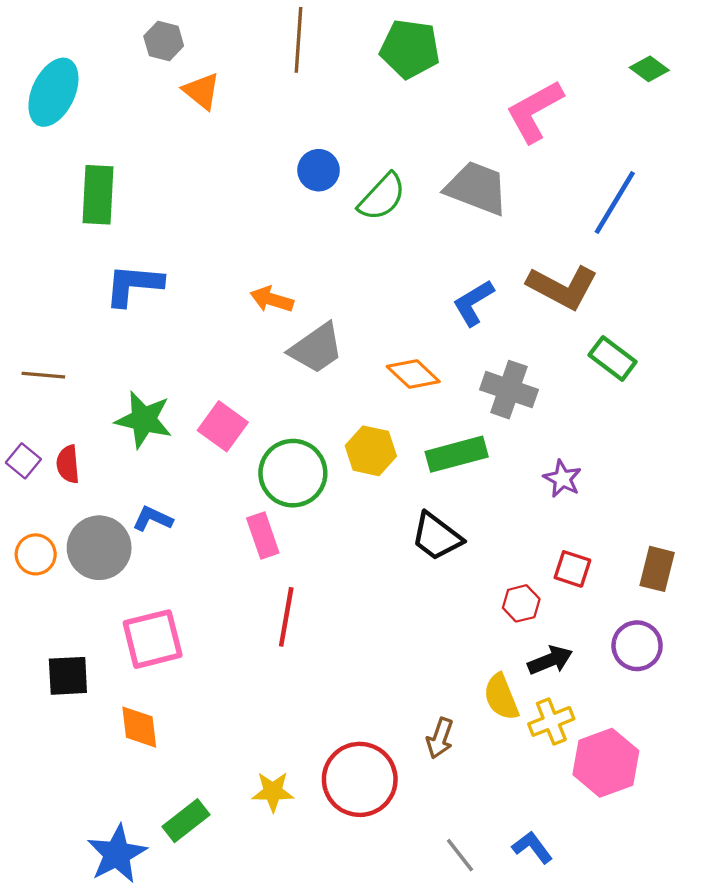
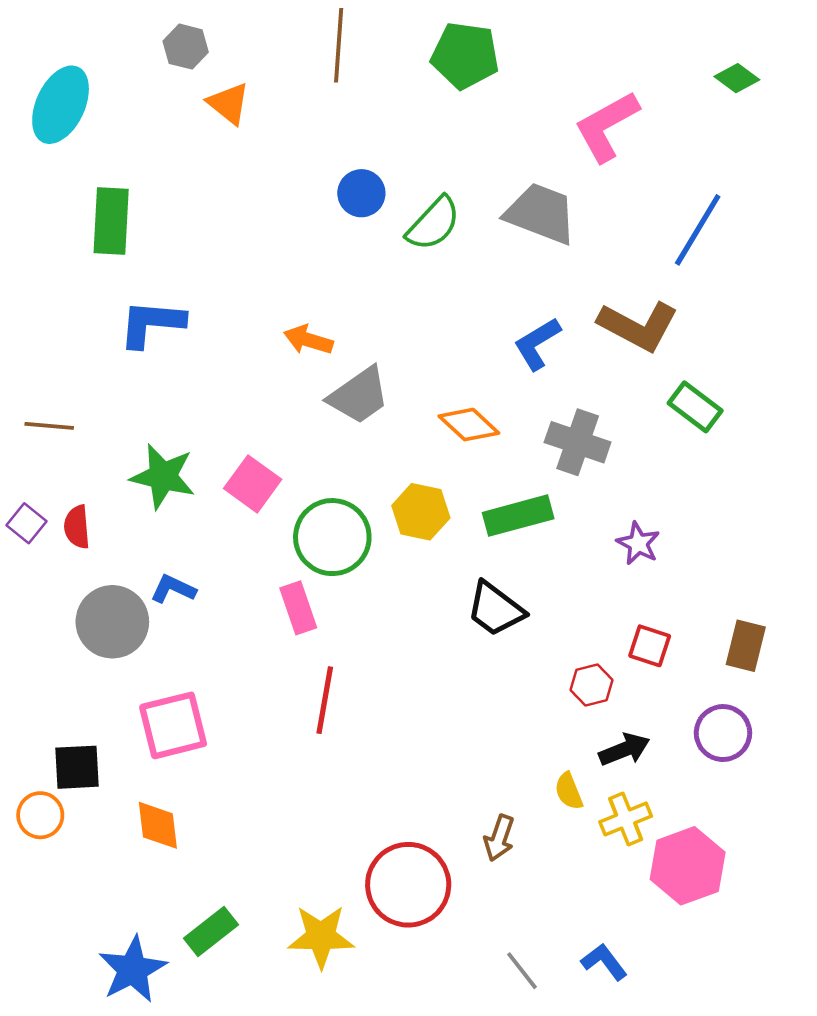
orange circle: (36, 554) -> (40, 815), moved
yellow semicircle: (501, 697) -> (569, 791), size x0.7
yellow star: (273, 792) -> (321, 937), moved, size x1.4

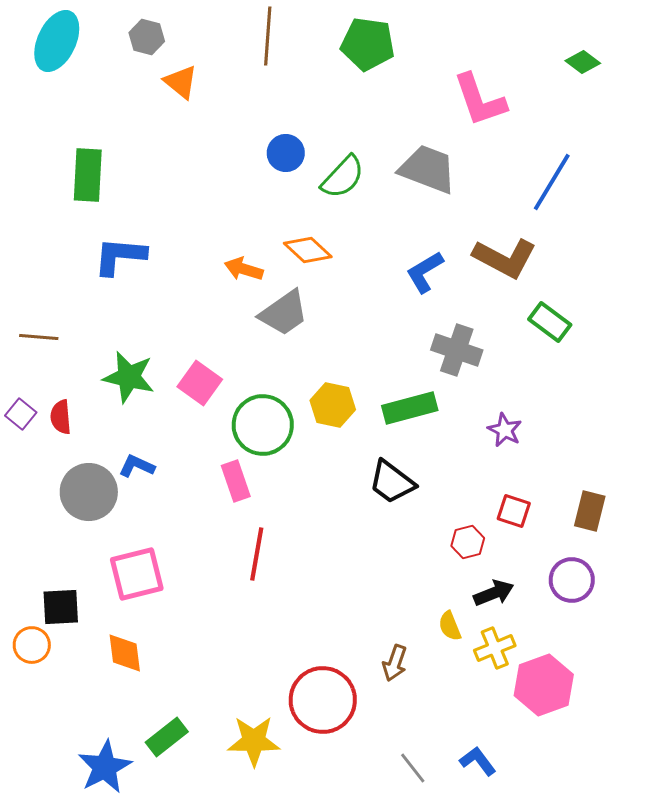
cyan ellipse: (61, 105) -> (57, 41), moved
pink L-shape: (607, 126) -> (480, 100), turned -80
orange diamond: (469, 425) -> (308, 250), moved

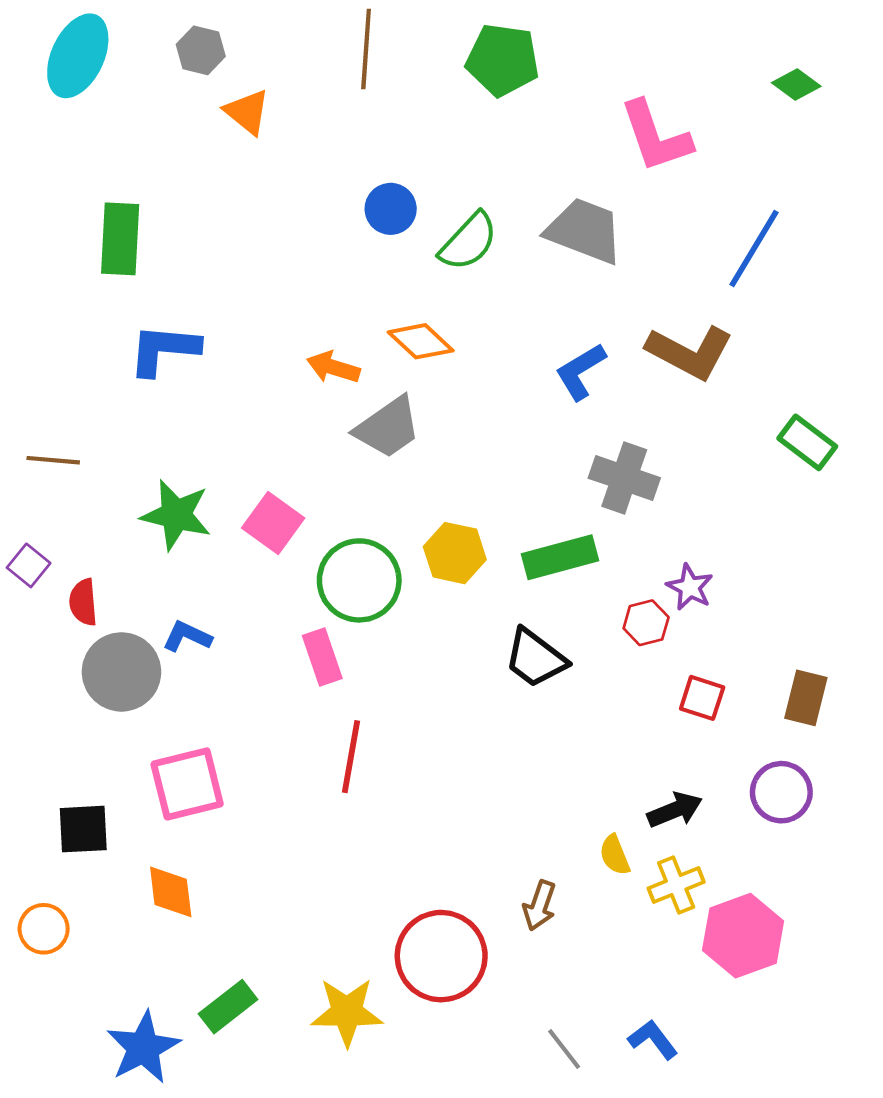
green rectangle: (550, 322) -> (807, 442), moved
red semicircle: (61, 417) -> (83, 602), moved
red hexagon: (468, 542) -> (646, 623), moved
orange circle: (32, 645) -> (44, 929), moved

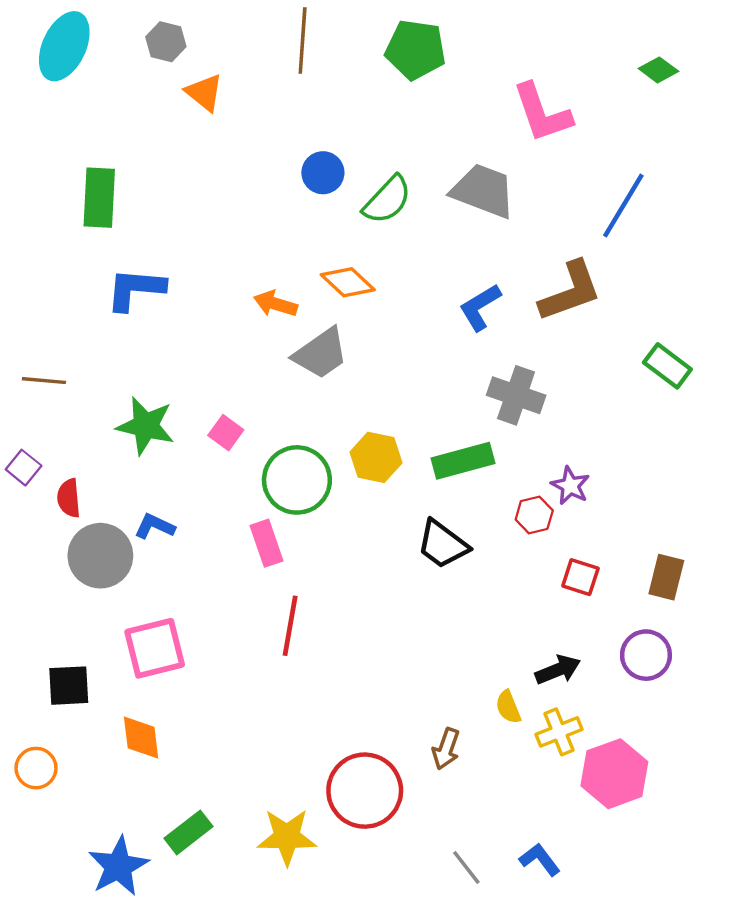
brown L-shape: (690, 352) -> (570, 291), turned -48
pink square: (273, 523) -> (226, 433), size x0.7

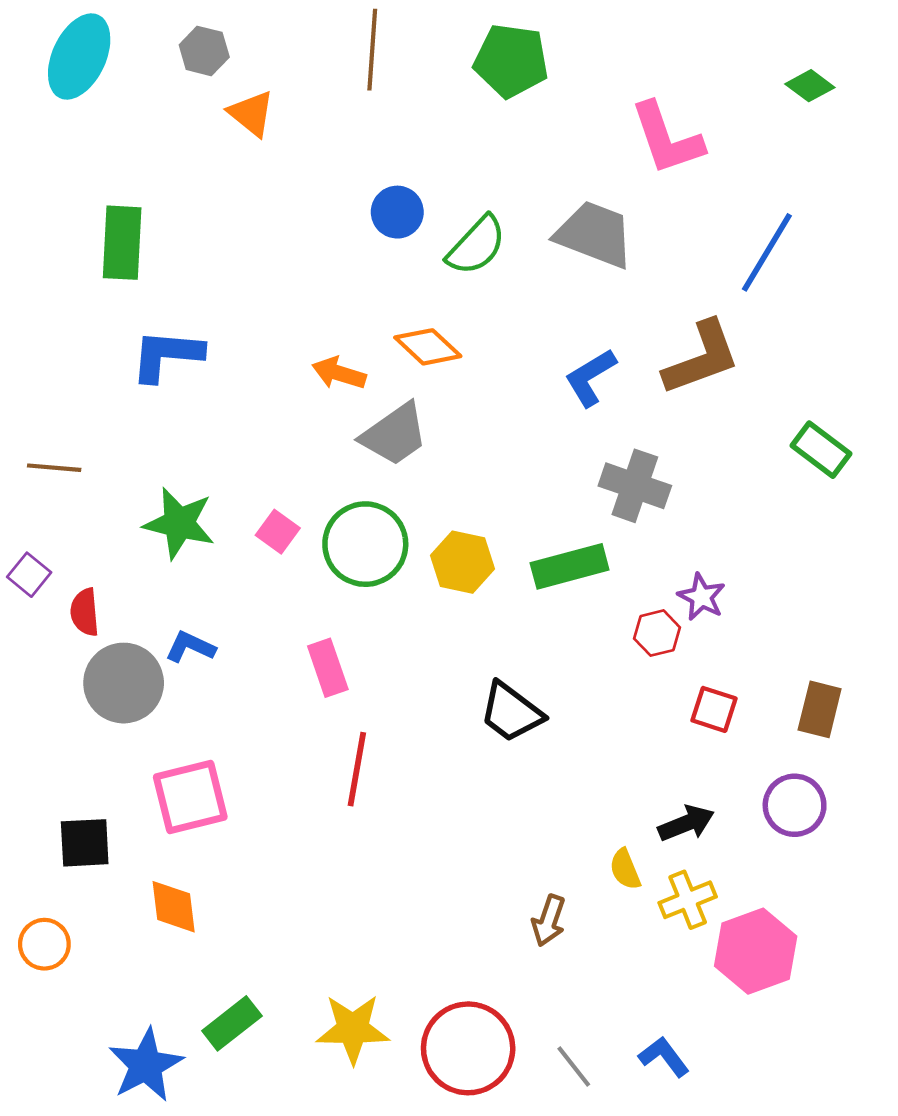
green circle: (297, 480) -> (365, 544), moved
black trapezoid: (443, 544) -> (511, 712), moved
red circle: (365, 791) -> (468, 1048), moved

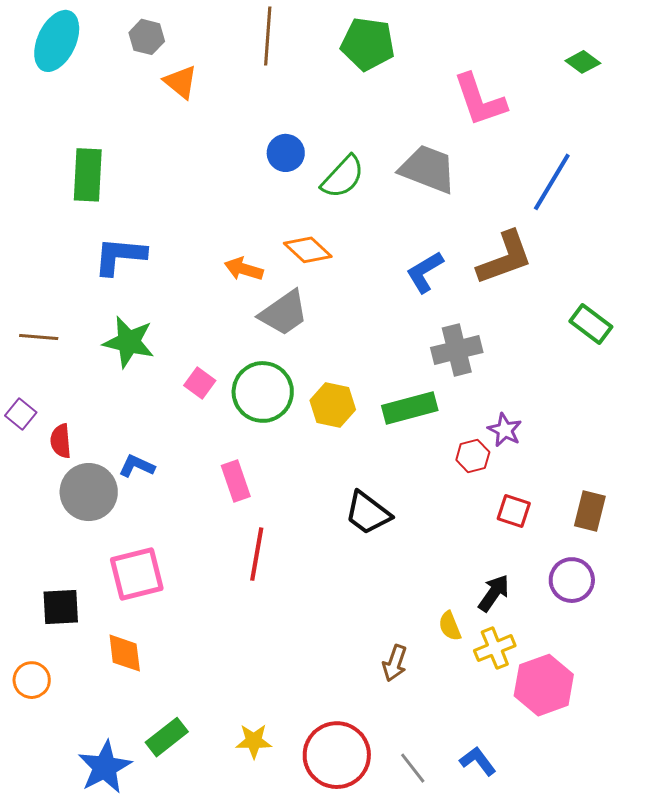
gray cross: (635, 486) -> (457, 350), turned -33
green star: (179, 523) -> (129, 342), moved
black arrow: (686, 823) -> (494, 593), turned -33
yellow star: (353, 1029) -> (254, 741), size x0.7

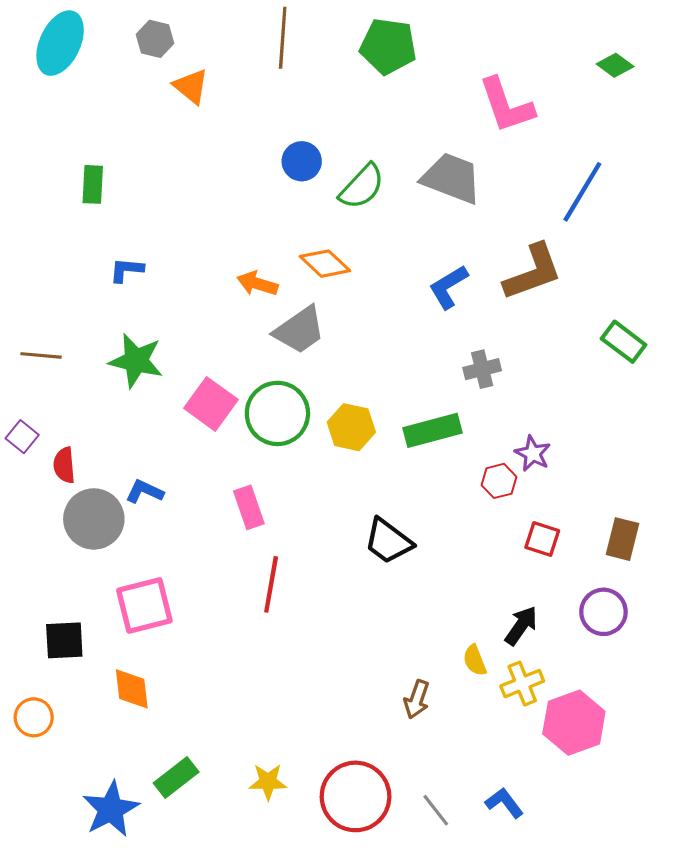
green rectangle: (88, 175) -> (93, 184), size x0.7
blue L-shape: (120, 256) -> (127, 270), size x0.6
gray cross: (457, 350) -> (482, 369), size x0.7
pink square: (200, 383) -> (211, 404), size x1.6

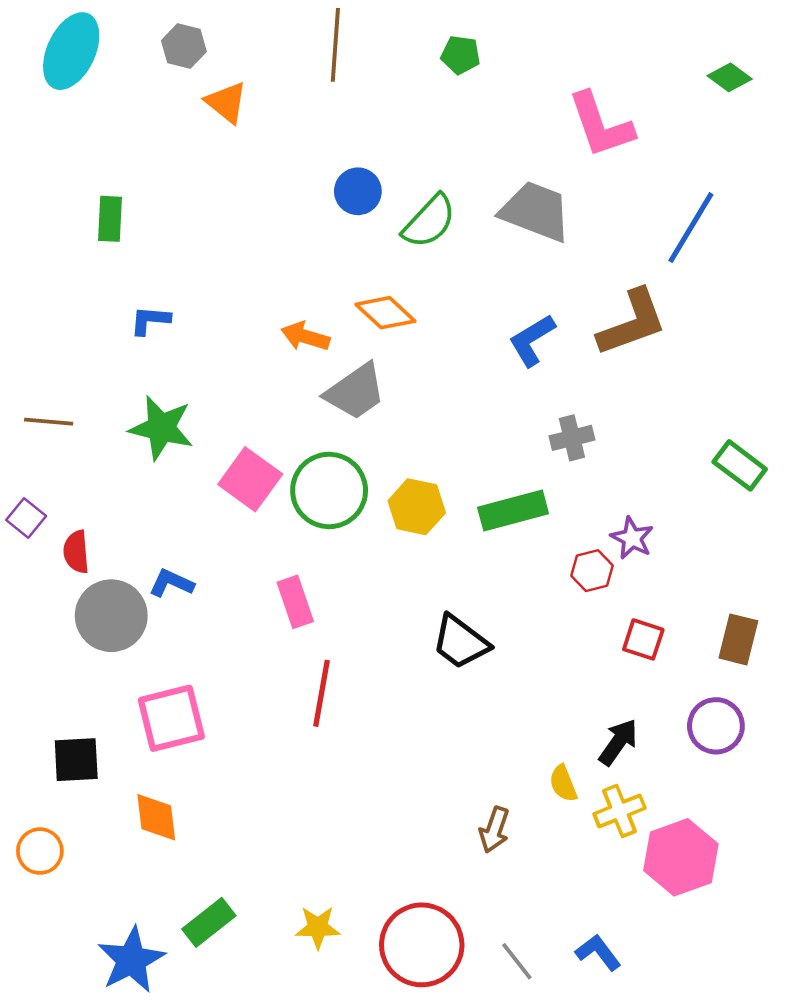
green pentagon: (388, 46) -> (461, 55), size x0.6
green rectangle: (624, 342) -> (740, 465), moved

